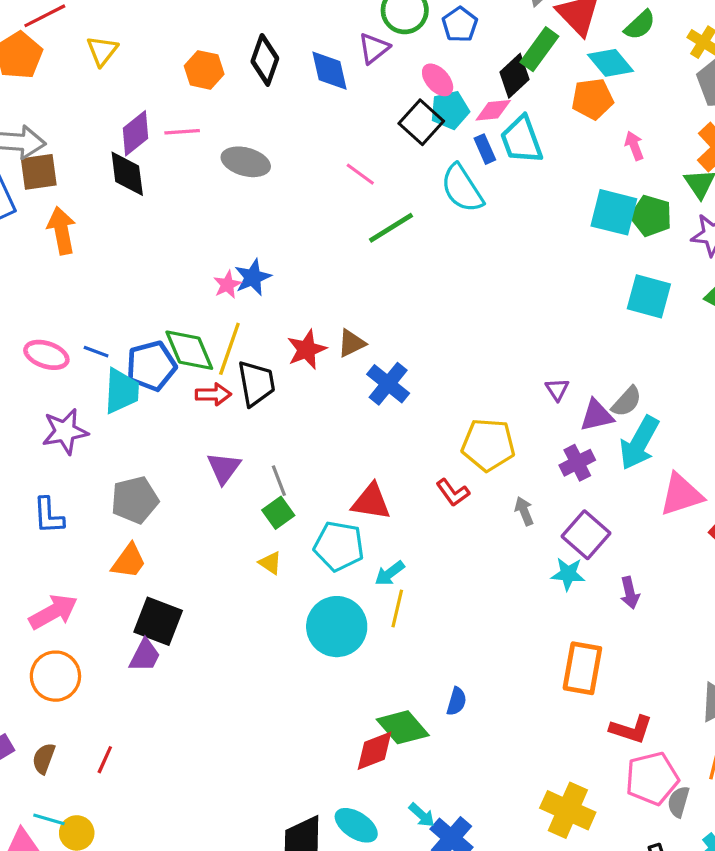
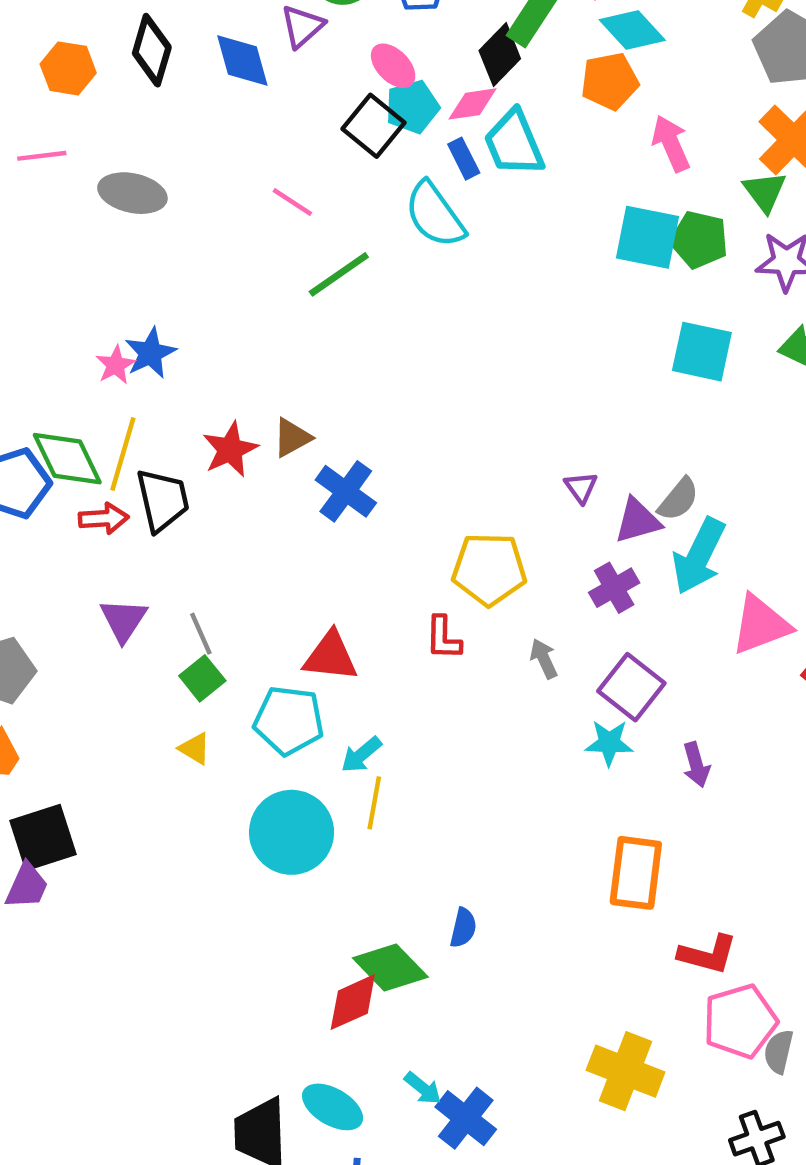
pink arrow: (634, 146) -> (671, 143), size x1.4
red L-shape: (453, 493) -> (443, 638), turned 40
black square: (158, 621) -> (43, 837), turned -36

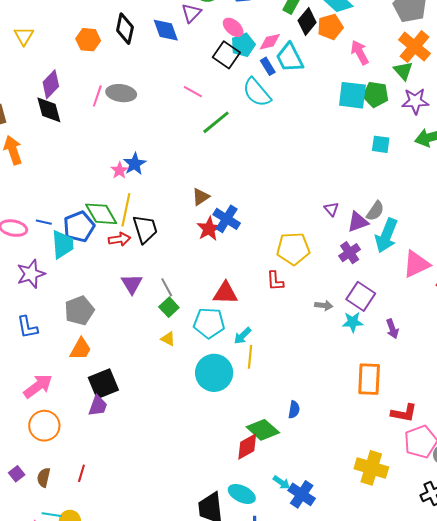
black diamond: (500, 55) -> (307, 21), moved
pink line: (42, 156) -> (97, 96), moved, turned -60
cyan square: (702, 352) -> (381, 144), size x0.7
red star: (230, 449) -> (209, 229), moved
gray arrow: (544, 659) -> (324, 305), moved, turned 126

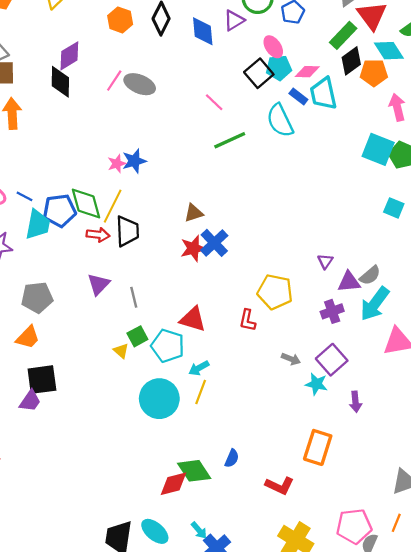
blue rectangle: (268, 66) -> (298, 97), turned -36
green square: (169, 307) -> (137, 336), moved
red L-shape: (404, 413) -> (280, 486), moved

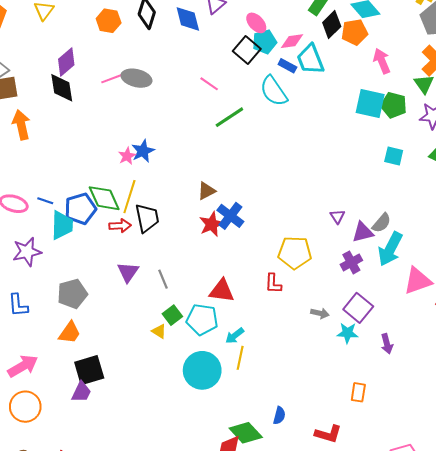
pink line: (114, 81) -> (112, 79), turned 45
orange rectangle: (318, 447) -> (358, 392), size x0.6

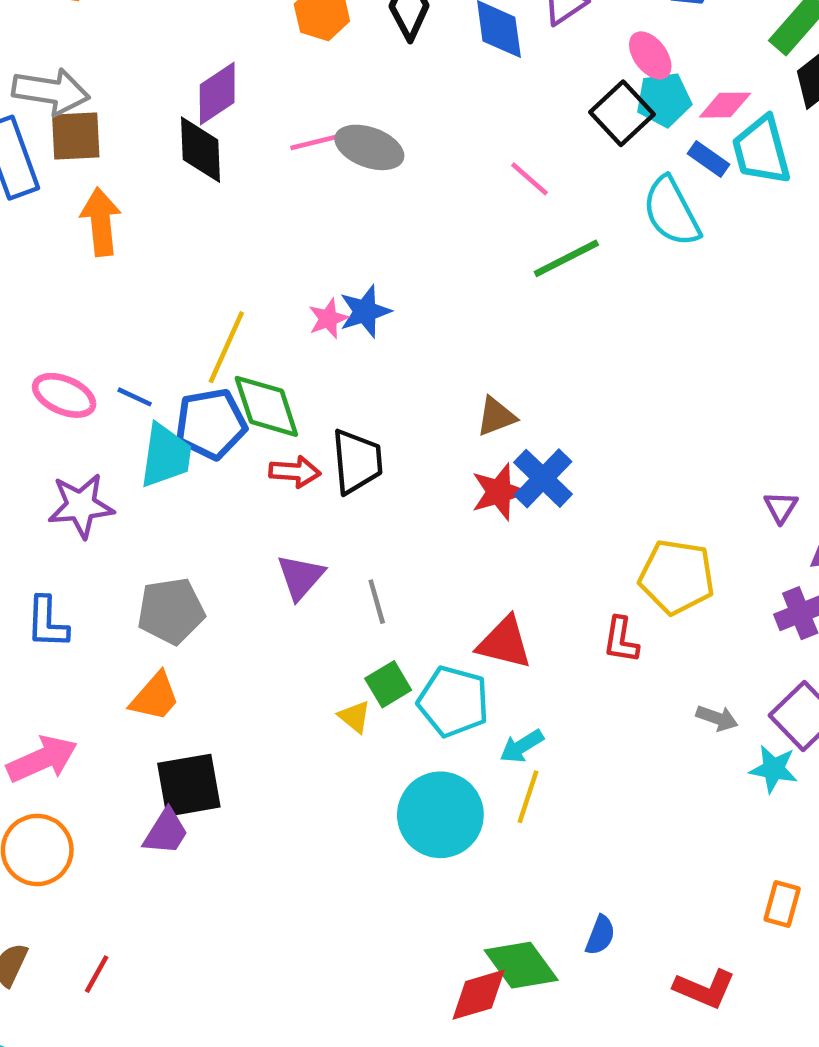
yellow line: (129, 197) -> (226, 347), moved

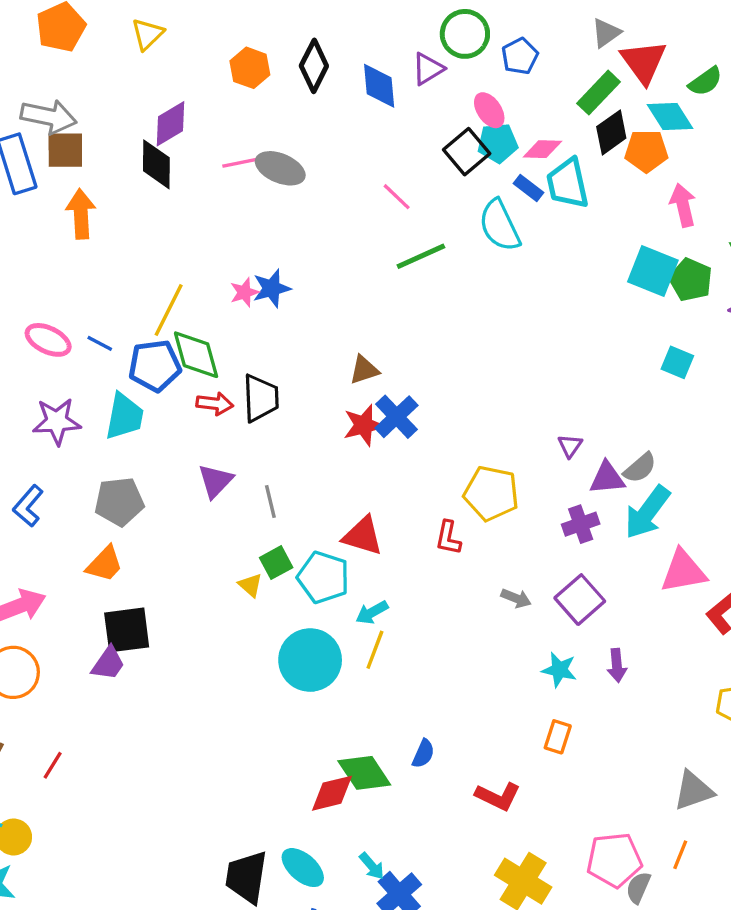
cyan trapezoid: (166, 456) -> (124, 416), moved
blue L-shape: (47, 622) -> (28, 506), turned 36
cyan star: (774, 769) -> (559, 670), moved

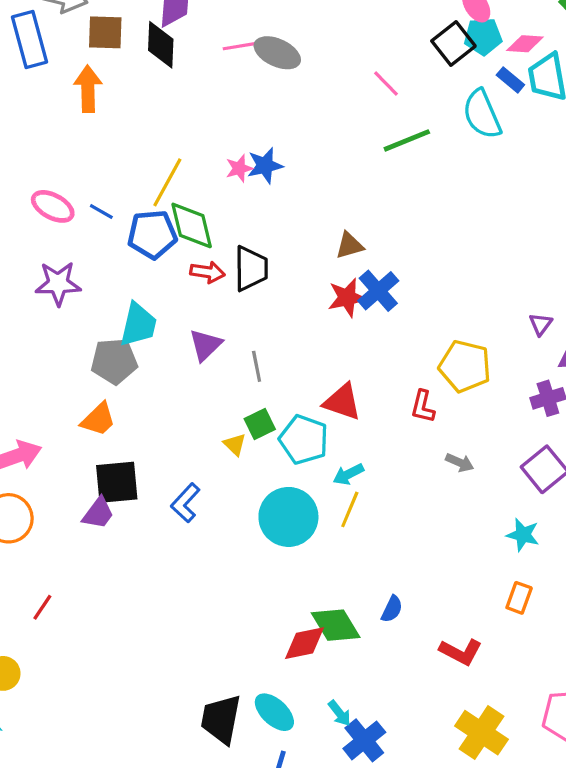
brown square: (65, 150) -> (105, 32), moved
cyan trapezoid: (124, 416) -> (138, 325), moved
blue L-shape: (28, 506) -> (185, 503), moved
gray arrow: (516, 598) -> (460, 462), moved

